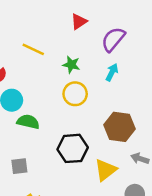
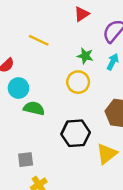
green star: (71, 65) -> (85, 56), moved
gray square: (19, 166) -> (26, 160), moved

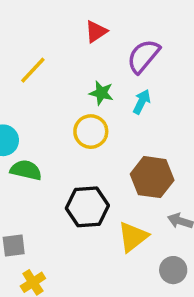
yellow line: (39, 40) -> (33, 70), turned -72

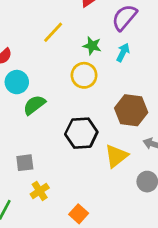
yellow line: (33, 70) -> (53, 32), moved
green semicircle: (26, 170) -> (34, 105), turned -50

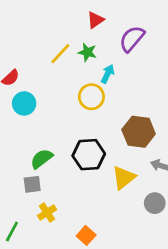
green star: (92, 46) -> (87, 52), moved
cyan arrow: (123, 52) -> (108, 74), moved
green semicircle: (34, 105) -> (42, 159), moved

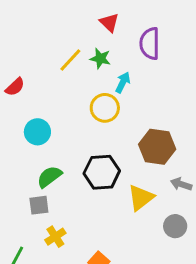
red triangle: (95, 20) -> (109, 23), turned -42
purple semicircle: (132, 39) -> (150, 43), turned -40
cyan circle: (24, 103) -> (37, 132), moved

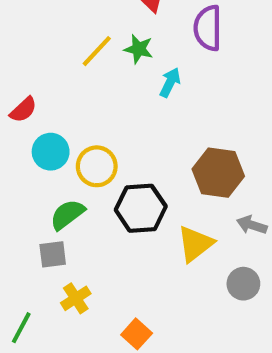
red semicircle: (15, 87) -> (23, 110), moved
yellow circle: (105, 108) -> (97, 166), moved

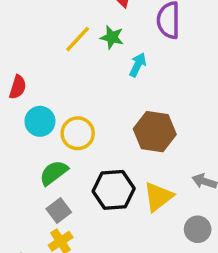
red semicircle: (23, 110) -> (18, 87), turned -30
brown hexagon: (218, 173) -> (155, 132), moved
black hexagon: (141, 208) -> (114, 190), moved
gray square: (53, 254) -> (59, 210), moved, turned -30

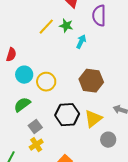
green semicircle: (54, 173) -> (22, 105), moved
gray circle: (198, 229) -> (108, 140), moved

